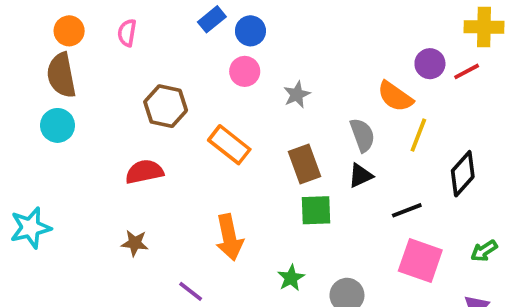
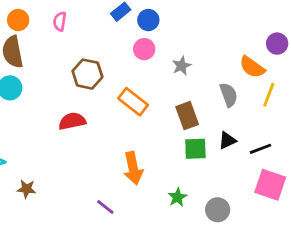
black triangle: (360, 176) -> (227, 140), moved
brown star: (135, 243) -> (26, 189), moved

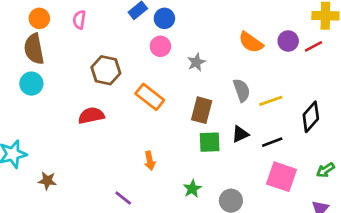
orange semicircle: (252, 67) -> (251, 42), moved
yellow line: (269, 95) -> (271, 101), moved, turned 50
brown rectangle: (187, 116) -> (202, 110), turned 35
orange arrow: (133, 168) -> (150, 161), size x0.6

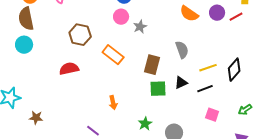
gray star: (196, 62) -> (140, 27), moved
yellow line: (271, 101) -> (208, 68), moved
pink square: (281, 177) -> (212, 115), size x0.6

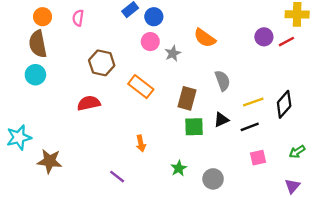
orange semicircle: (189, 14) -> (205, 38), moved
pink square: (212, 115) -> (258, 158), turned -32
brown star: (36, 118) -> (50, 161), size x1.5

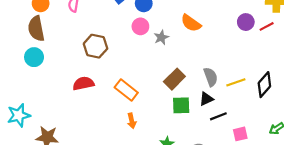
gray semicircle: (222, 81) -> (211, 77), moved
orange rectangle: (141, 87) -> (126, 90), moved
brown rectangle: (187, 98) -> (174, 79), turned 30
black line: (250, 127) -> (218, 116), moved

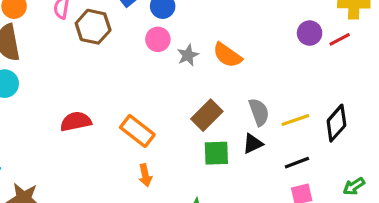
orange semicircle: (191, 23) -> (227, 55), moved
brown hexagon: (95, 46) -> (93, 27), moved
black line: (218, 116) -> (297, 163), moved

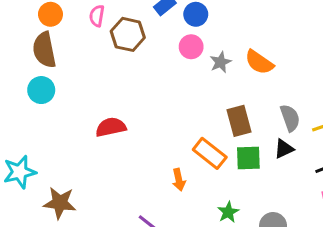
brown rectangle: (207, 115) -> (239, 121), turned -60
orange rectangle: (137, 131) -> (210, 153), moved

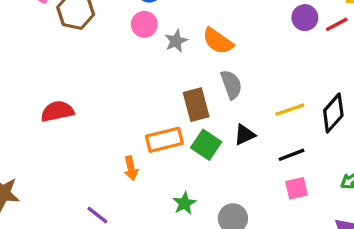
gray semicircle: (290, 118) -> (231, 85), moved
orange rectangle: (210, 153) -> (164, 140), turned -52
green square: (248, 158) -> (206, 145), turned 36

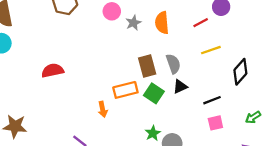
red line: (337, 24) -> (201, 23), moved
orange semicircle: (218, 41) -> (162, 23), turned 50
gray semicircle: (231, 85) -> (173, 64), moved
yellow line: (290, 110) -> (211, 50), moved
green star: (184, 203) -> (153, 133), moved

